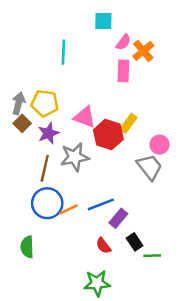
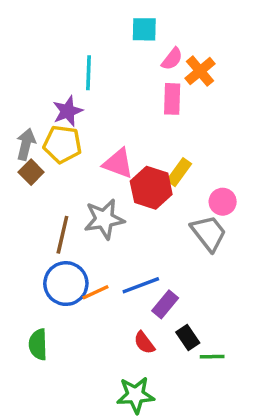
purple star: (48, 133) -> (68, 111), moved

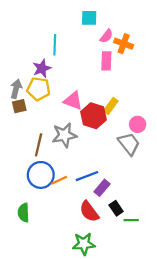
orange cross: (200, 71) -> (124, 44), turned -30
brown square: (31, 172) -> (19, 106), turned 32
red semicircle: (144, 343) -> (89, 212), size x1.5

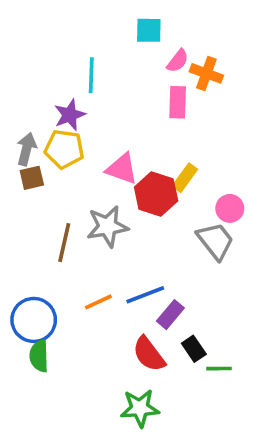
blue circle: (41, 175) -> (34, 320), moved

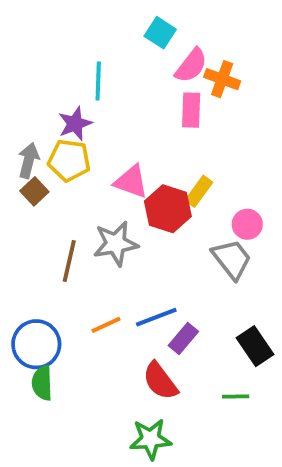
cyan square: (149, 30) -> (160, 33), turned 32
pink semicircle: (178, 61) -> (191, 66), size x1.4
brown square: (32, 178) -> (34, 191), turned -30
black rectangle: (194, 349) -> (255, 346), moved, size x1.4

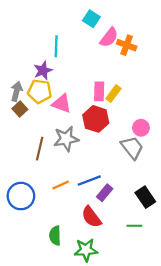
pink rectangle: (191, 110) -> (99, 91), moved
pink triangle: (131, 182) -> (62, 104), moved
yellow rectangle: (199, 191) -> (113, 94), moved
green semicircle: (42, 383) -> (55, 236), moved

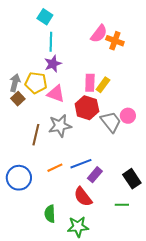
cyan square: (91, 19) -> (45, 17), moved
purple star: (43, 70) -> (53, 64), moved
gray trapezoid: (132, 148) -> (111, 122), moved

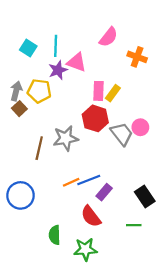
cyan square: (45, 17) -> (28, 48), moved
orange cross: (115, 41) -> (137, 57), moved
pink triangle: (56, 94) -> (77, 62), moved
orange line: (55, 168) -> (71, 182), moved

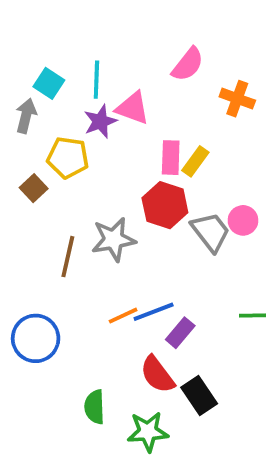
gray arrow: (16, 91) -> (26, 116), moved
black rectangle: (145, 197) -> (199, 395), moved
green line: (134, 225) -> (253, 316), moved

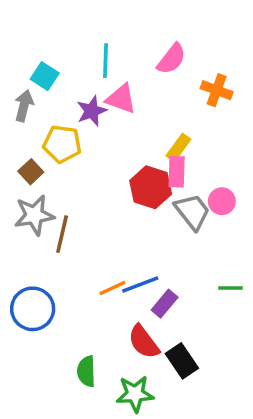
cyan line: (96, 80) -> (105, 61), moved
pink rectangle: (171, 158) -> (177, 172), moved
gray star: (114, 239) -> (34, 215), moved

